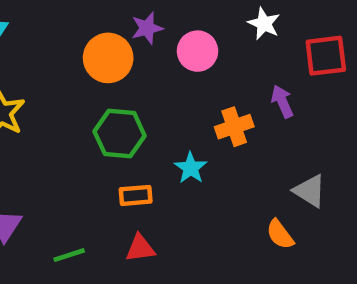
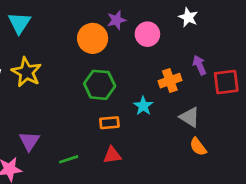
red square: (326, 56) -> (226, 82), moved
gray triangle: (310, 191) -> (190, 117), moved

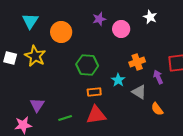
orange circle: (93, 38) -> (61, 32), moved
purple arrow: (199, 65) -> (158, 77), moved
gray triangle: (190, 117) -> (139, 92), moved
red triangle: (112, 155) -> (96, 115), size x1.5

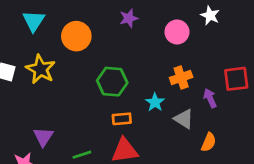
white star: (150, 17) -> (210, 15), moved
pink circle: (121, 29) -> (177, 32), moved
orange semicircle: (157, 109) -> (209, 142), turned -120

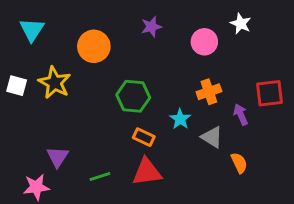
cyan triangle: (34, 21) -> (32, 30), moved
orange rectangle: (122, 119) -> (144, 137), turned 30
orange semicircle: (209, 142) -> (239, 163), turned -48

